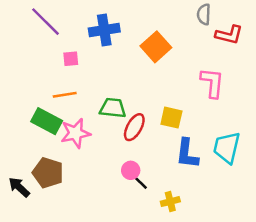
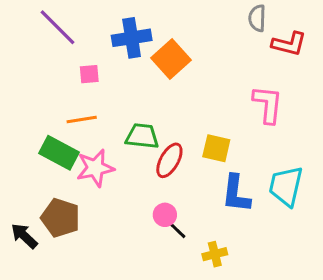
orange square: (156, 47) -> (171, 59), moved

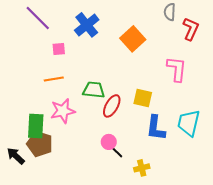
blue cross: (132, 38) -> (87, 25), turned -30
red L-shape: (289, 44) -> (191, 29), turned -80
orange square: (171, 59) -> (133, 39), moved
green rectangle: (59, 153) -> (36, 126), moved, turned 65

